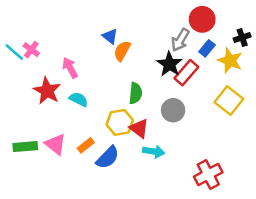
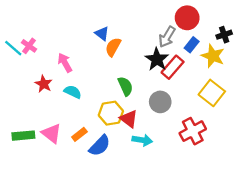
red star: (47, 91) -> (44, 84), size x0.7
green semicircle: (136, 93) -> (125, 86), turned -30
red cross: (208, 174) -> (193, 131), moved

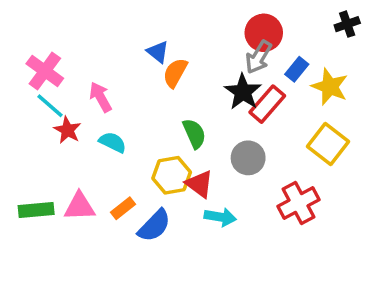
red circle: (187, 18) -> (264, 33), moved
black cross: (224, 35) -> (347, 24), moved
pink cross: (29, 46) -> (45, 71), size x1.5
cyan line: (13, 48) -> (50, 106), moved
pink triangle: (51, 133) -> (80, 207), turned -40

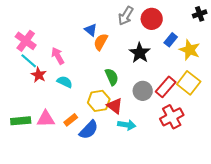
gray arrow: (259, 57) -> (126, 16), moved
red rectangle: (267, 104) -> (166, 87), moved

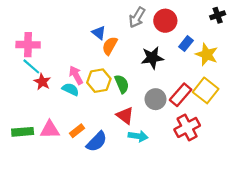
pink cross: (26, 41) -> (28, 45), turned -35
black star: (140, 53) -> (152, 58), turned 30
pink arrow: (58, 56) -> (76, 75), moved
yellow hexagon: (99, 101) -> (99, 81), moved

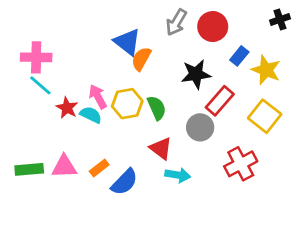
blue triangle: (99, 33) -> (127, 42), size x1.5
red star: (42, 82) -> (67, 108), moved
red rectangle: (181, 95) -> (220, 101), moved

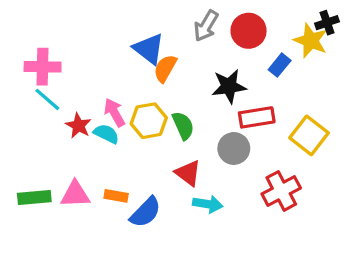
yellow star: (266, 70) -> (311, 41), moved
red rectangle: (220, 101) -> (257, 117), turned 40
orange rectangle: (99, 168) -> (116, 196), turned 48

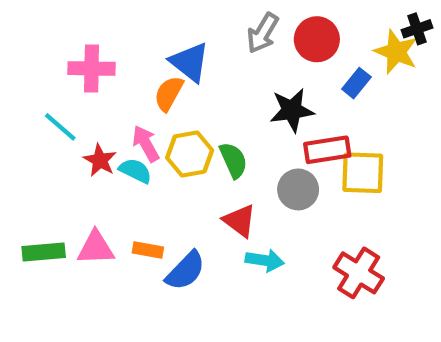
pink cross: (43, 67) -> (92, 68), moved
orange semicircle: (165, 68) -> (169, 94), moved
yellow square: (309, 135) -> (363, 173), moved, turned -36
red cross: (281, 191) -> (359, 273), moved, turned -30

